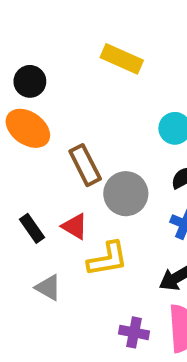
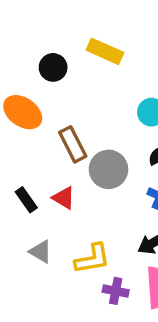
black circle: (30, 81) -> (53, 67), moved
yellow L-shape: (107, 259) -> (92, 259), moved

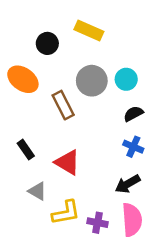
gray circle: (109, 169) -> (92, 81), moved
red triangle: (64, 198) -> (67, 162), moved, size x1.4
yellow L-shape: (92, 259) -> (66, 213), moved

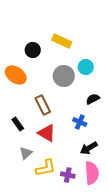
cyan circle: (126, 79) -> (86, 67), moved
brown rectangle: (63, 105) -> (43, 105), moved
blue cross: (133, 147) -> (80, 122), moved
gray triangle: (37, 191) -> (26, 153), turned 48

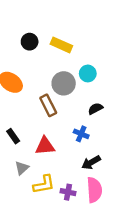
black circle: (33, 50) -> (30, 42), moved
brown rectangle: (43, 105) -> (48, 105), moved
red triangle: (47, 133) -> (45, 146), turned -36

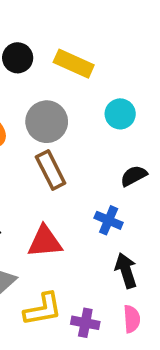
gray circle: (64, 83) -> (47, 122), moved
black arrow: (91, 162) -> (126, 271), turned 102
pink semicircle: (94, 190) -> (132, 319), size x0.6

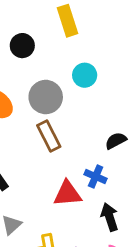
yellow rectangle: (74, 64) -> (67, 21), moved, turned 48
cyan circle: (120, 114) -> (85, 75), moved
red triangle: (45, 242) -> (67, 194), moved

